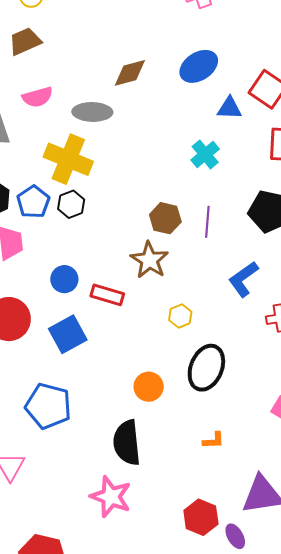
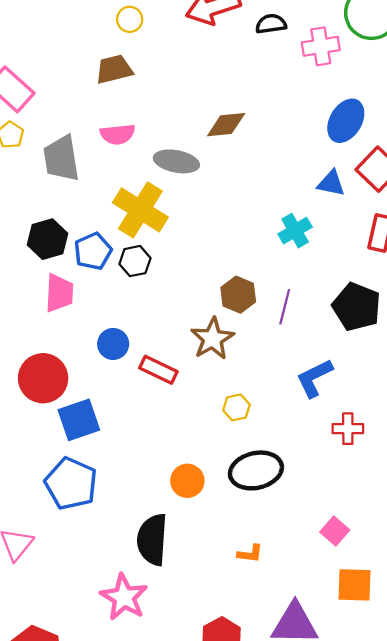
blue ellipse: (199, 66) -> (346, 121), moved, turned -36
blue square: (68, 334) -> (79, 420), moved
black ellipse: (206, 368) -> (256, 470), turned 45

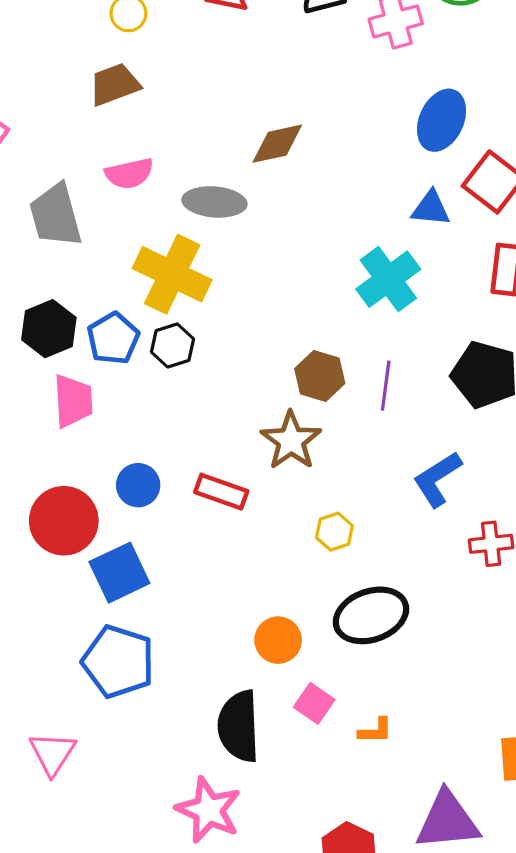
cyan cross: (295, 231) -> (388, 279), size x1.4
blue circle: (113, 344) -> (138, 485), moved
pink square: (335, 531) -> (314, 703), moved

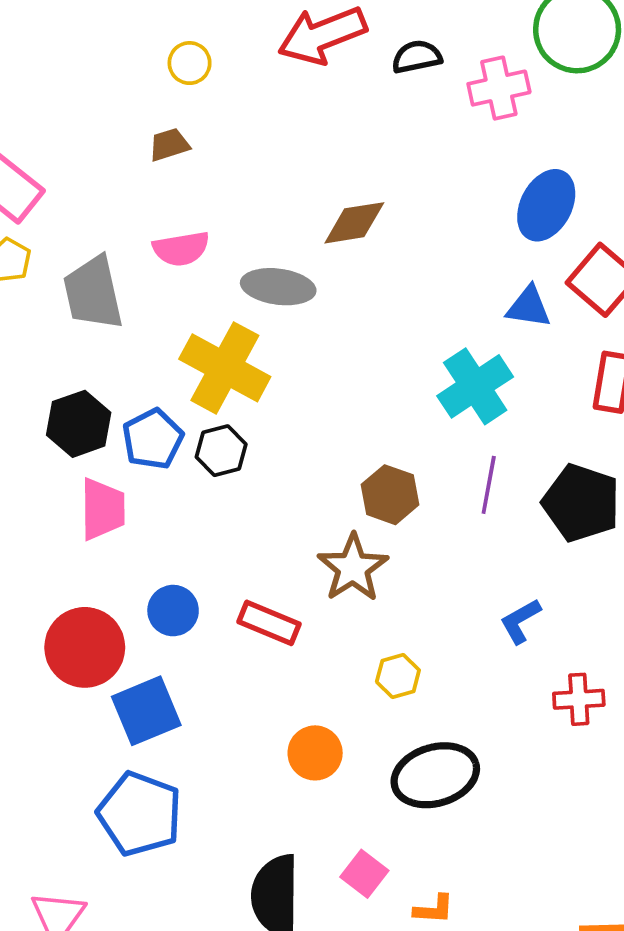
brown trapezoid: (115, 84) -> (169, 145), size x0.7
purple line: (386, 386) -> (489, 485), moved
blue L-shape: (437, 479) -> (520, 621), size x0.7
orange circle: (278, 640) -> (315, 753), moved

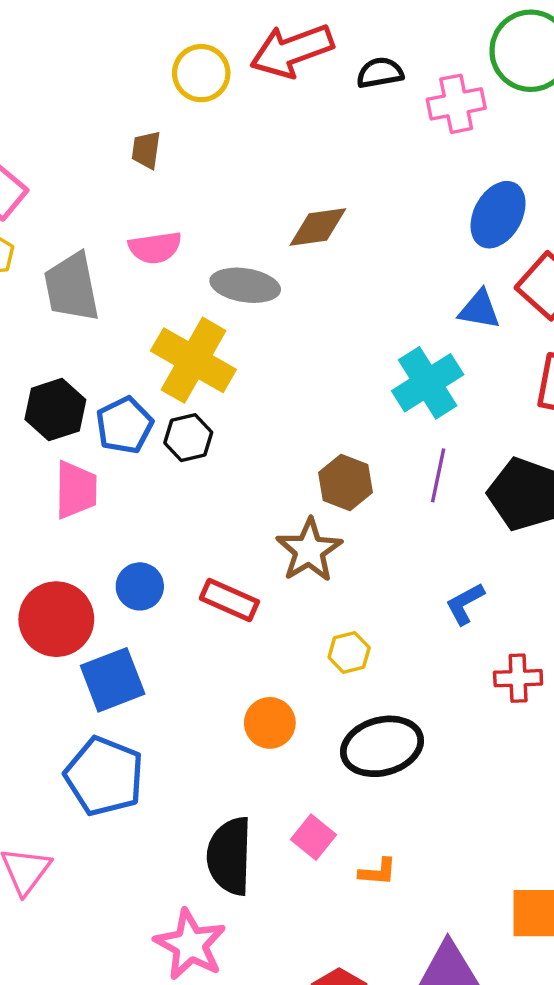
yellow circle: (190, 63) -> (201, 73), moved, size x1.4
brown trapezoid: (169, 145) -> (146, 150), turned -66

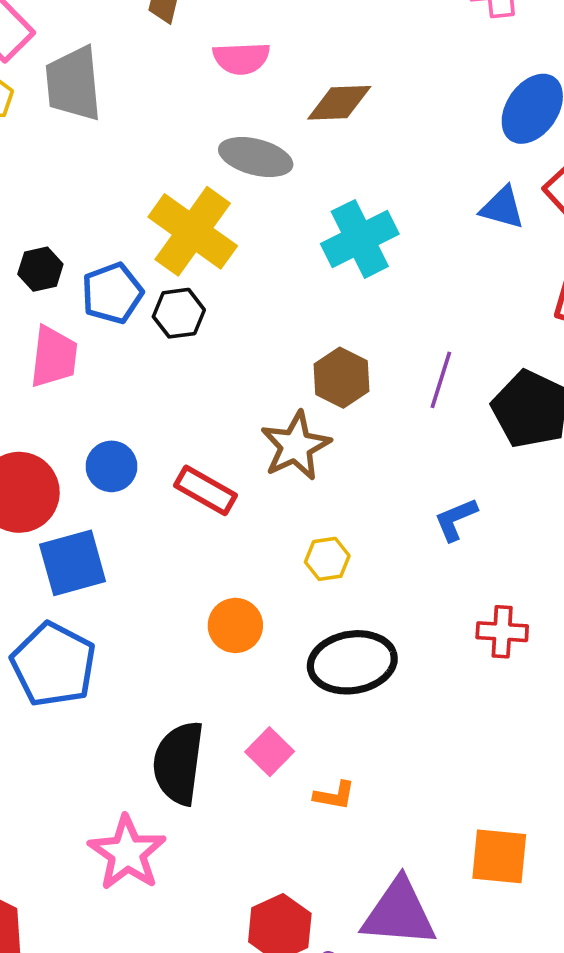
pink semicircle: (155, 248) -> (241, 58), moved
gray trapezoid: (72, 287) -> (73, 84), moved
cyan cross: (428, 383) -> (360, 239), moved
black hexagon: (55, 410) -> (40, 269), size x0.7
red cross: (518, 678) -> (502, 632), moved

